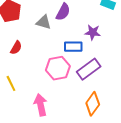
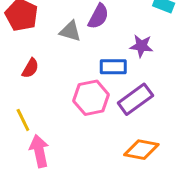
orange diamond: (93, 104) -> (141, 150), turned 65
pink arrow: (41, 105) -> (39, 151), moved

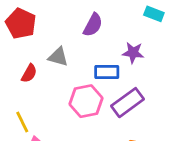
gray triangle: (70, 31) -> (58, 57), moved

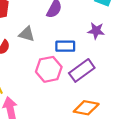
purple star: (133, 53) -> (96, 31), moved

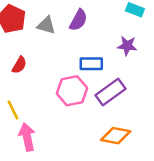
gray triangle: (27, 34) -> (46, 25), moved

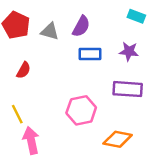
blue rectangle: (91, 64) -> (90, 54), moved
pink hexagon: (72, 91) -> (81, 110), moved
purple rectangle: (110, 92) -> (128, 89), moved, turned 40

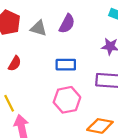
blue rectangle: (90, 54) -> (66, 65), moved

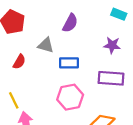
gray triangle: (39, 28) -> (46, 45), moved

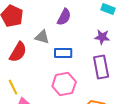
red semicircle: (19, 62) -> (18, 52), size x1.5
purple rectangle: (111, 78) -> (101, 67), turned 75

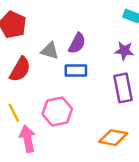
purple semicircle: (64, 17) -> (77, 43), moved
pink hexagon: (64, 84) -> (57, 111), moved

